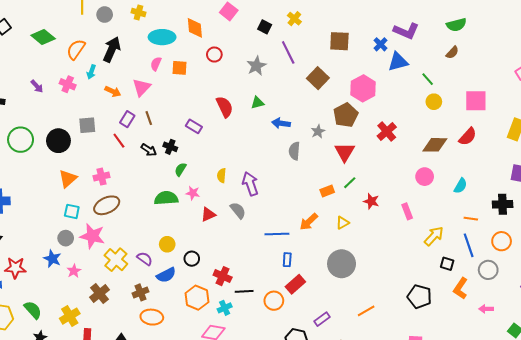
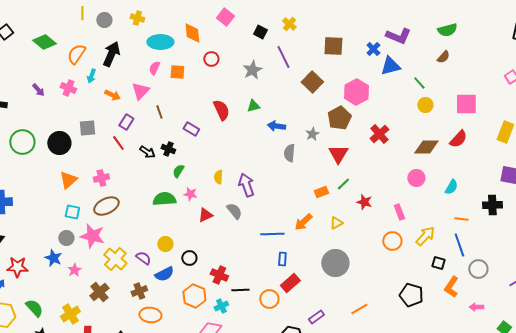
brown line: (149, 118) -> (159, 112), moved
orange circle: (502, 241) -> (392, 241), moved

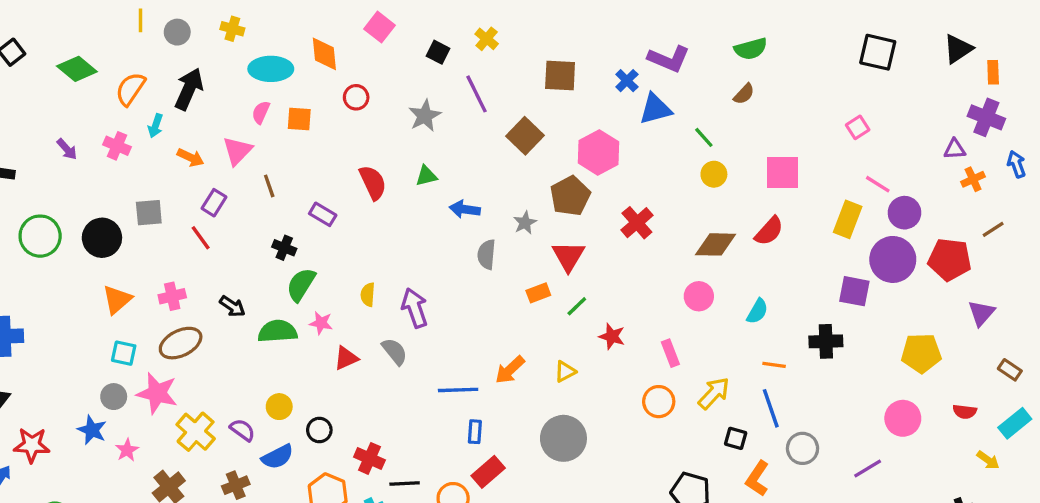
black arrow: (147, 152) -> (232, 306), moved
green semicircle: (178, 171) -> (301, 285), size x1.5
orange rectangle: (321, 192) -> (538, 293), moved

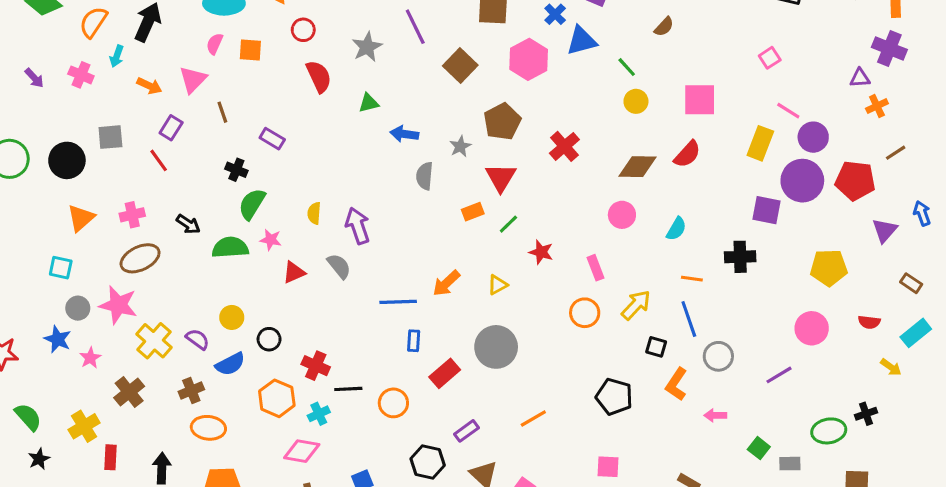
pink hexagon: (599, 152) -> (529, 59), moved
blue arrow: (1017, 164) -> (922, 213), moved
red semicircle: (373, 183) -> (319, 76), moved
cyan square: (124, 353) -> (61, 268), moved
red rectangle: (488, 472) -> (445, 373), moved

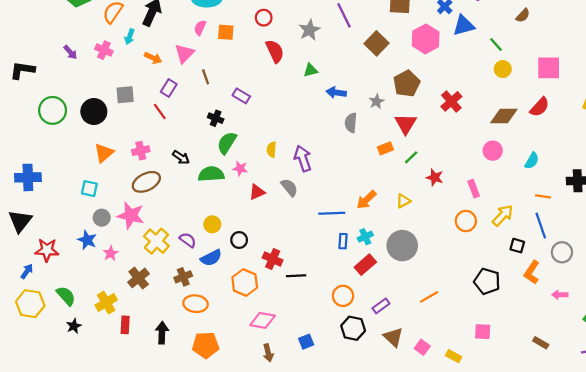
orange circle: (393, 403) -> (343, 296), moved
cyan cross: (319, 414) -> (365, 237), moved

